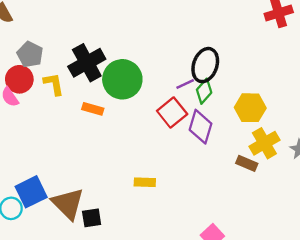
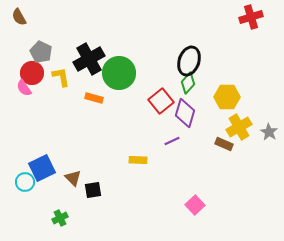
purple line: (185, 84) -> (172, 141), moved
brown triangle: (68, 204) -> (73, 178), size x0.6

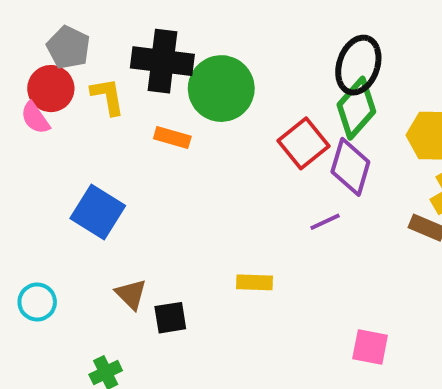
black cross: (89, 59) -> (162, 61), turned 36
green diamond: (188, 83) -> (356, 108), size x1.4
yellow rectangle: (138, 160) -> (255, 282), moved
blue square: (42, 168) -> (98, 212), moved, turned -32
pink square: (195, 205) -> (370, 347), turned -36

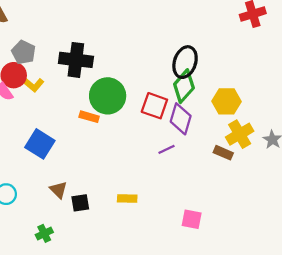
green circle: (221, 89) -> (108, 96), moved
yellow L-shape: (108, 96) -> (32, 84), moved, turned 140
orange rectangle: (172, 137) -> (89, 117), moved
red square: (303, 143) -> (154, 106), turned -32
yellow rectangle: (255, 282) -> (127, 199), moved

